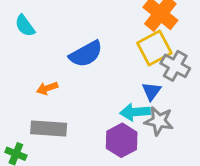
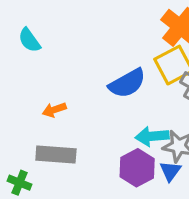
blue semicircle: (86, 54) -> (127, 83), moved
blue triangle: (151, 91) -> (170, 171), moved

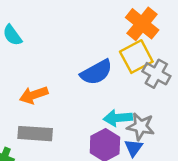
orange arrow: (54, 110) -> (34, 95), size x1.4

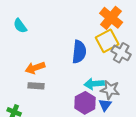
blue semicircle: (96, 72) -> (79, 52), turned -55
gray rectangle: (35, 134) -> (36, 86), moved, size x0.7

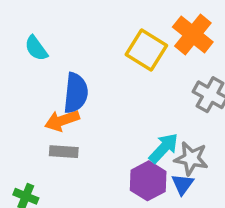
yellow square: (107, 41) -> (146, 50), moved, turned -30
blue semicircle: (79, 52) -> (76, 93), moved
cyan arrow: (94, 84) -> (164, 148), turned 138

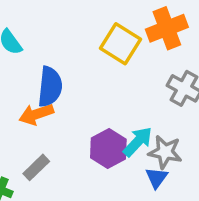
orange cross: (193, 34) -> (167, 28), turned 30
gray rectangle: (64, 152) -> (36, 167), moved, turned -48
purple hexagon: (148, 181) -> (108, 149), moved

